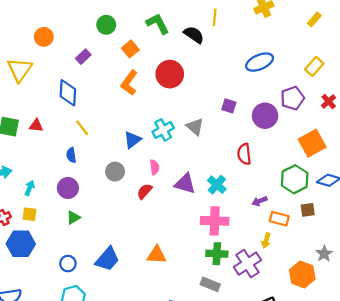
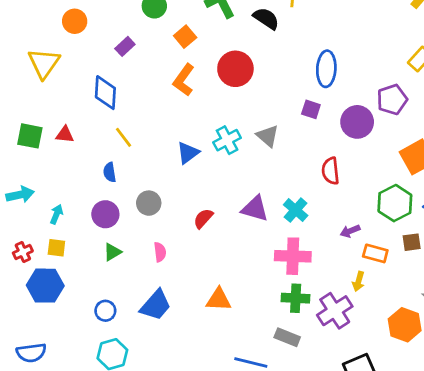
blue ellipse: (260, 62) -> (326, 69), moved, turned -64
pink semicircle: (154, 167) -> (160, 252), moved
gray circle: (115, 172) -> (149, 203), moved

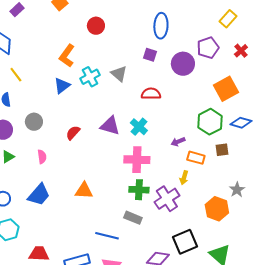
red circle: (235, 69) -> (96, 26), size x0.7
orange L-shape: (184, 80) -> (67, 56), moved
red semicircle: (331, 171) -> (151, 94), moved, turned 96

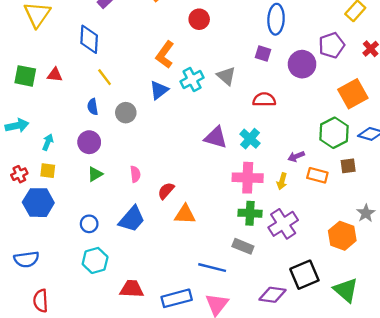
gray circle: (34, 122) -> (126, 113), moved
red semicircle: (73, 133) -> (166, 191), moved
yellow arrow: (184, 178) -> (282, 181), moved

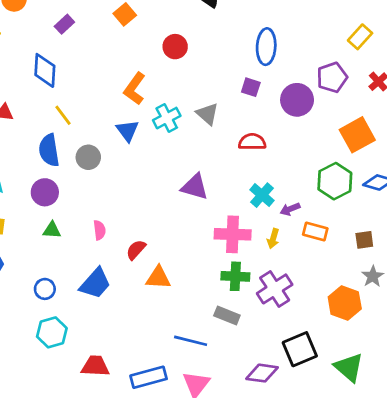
blue triangle: (159, 90) -> (127, 131), turned -30
blue semicircle: (93, 107) -> (49, 150), size x1.6
cyan cross: (250, 139) -> (262, 195), moved
brown square: (348, 166) -> (364, 240), moved
green triangle: (95, 174) -> (52, 230), turned 35

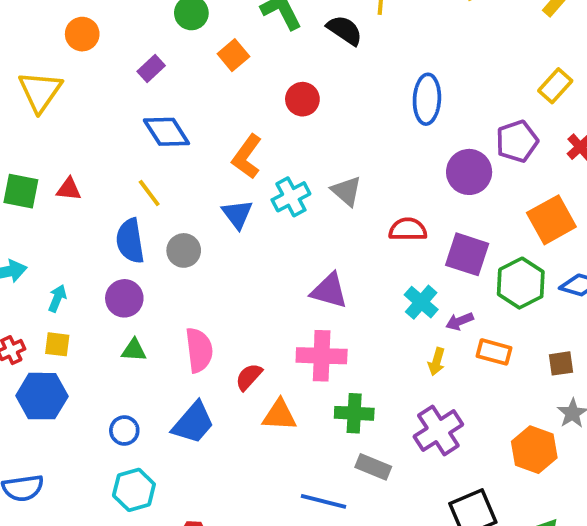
blue diamond: (45, 70) -> (166, 132), moved, turned -36
purple square: (251, 87) -> (467, 254), moved, size x1.6
pink semicircle: (99, 230) -> (199, 350), size x1.6
pink cross: (233, 234) -> (322, 356), moved
green cross: (235, 276) -> (354, 413), moved

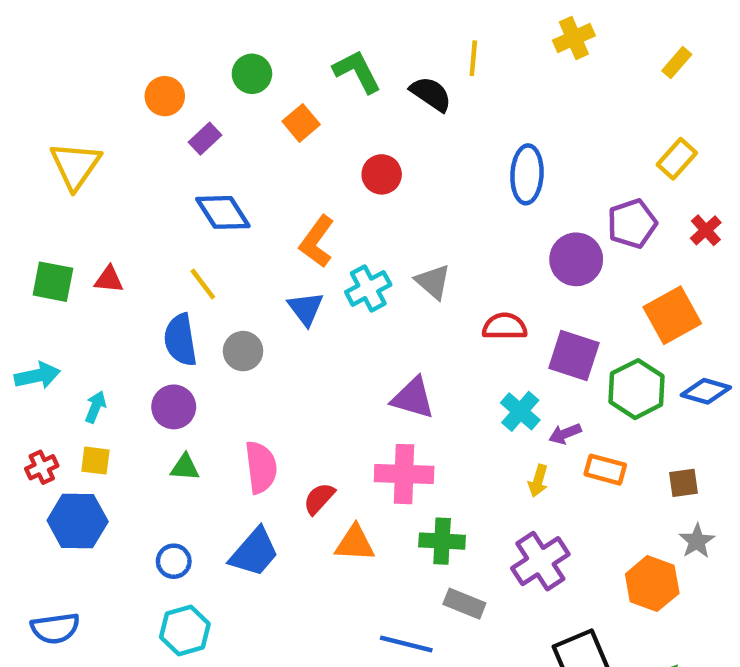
orange circle: (82, 34) -> (165, 96), moved

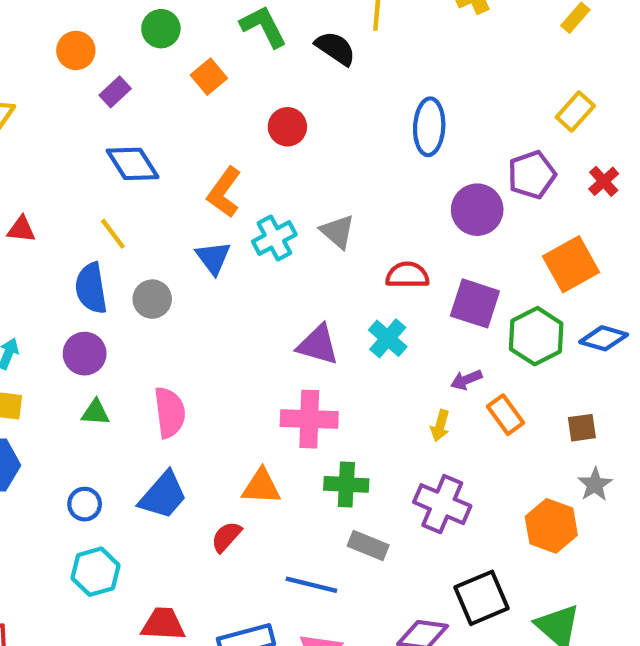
cyan cross: (520, 411) -> (388, 338), moved
orange rectangle: (605, 470) -> (506, 415), turned 39
red semicircle: (319, 499) -> (226, 537), moved
purple cross: (540, 561) -> (442, 504), turned -34

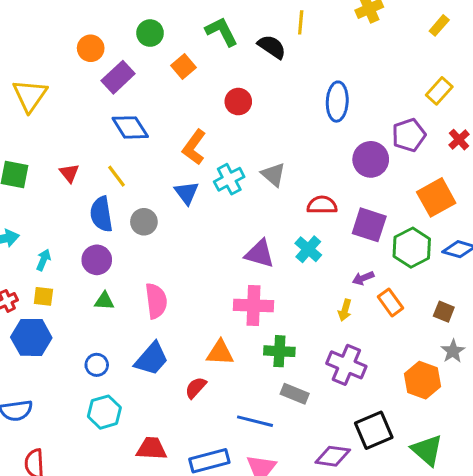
purple rectangle: (115, 92) -> (118, 77), size x1.5
red triangle: (21, 229) -> (69, 173), moved, turned 45
brown square: (582, 428) -> (444, 312), turned 30

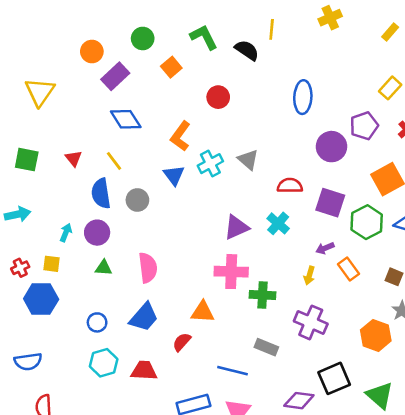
purple triangle: (260, 254) -> (236, 227), turned -40
cyan arrow: (43, 260) -> (66, 233), moved
green cross: (279, 351) -> (262, 295), moved
red trapezoid: (152, 449) -> (144, 371), moved

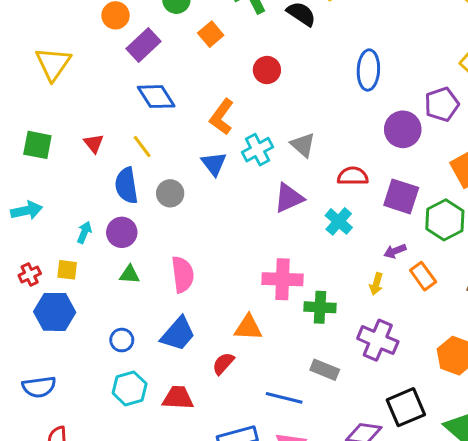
purple triangle: (236, 227) -> (289, 198), moved

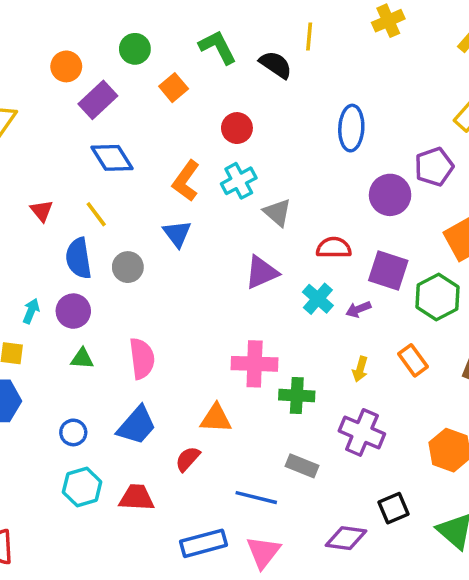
cyan cross: (258, 150) -> (239, 181), moved
purple arrow: (395, 251) -> (358, 309), moved
black square: (406, 407) -> (394, 508), size x0.7

